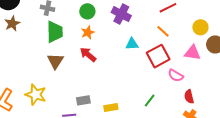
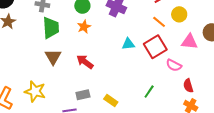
yellow circle: (200, 27) -> (179, 14), moved
cyan triangle: (132, 44) -> (128, 44), moved
red arrow: (88, 55) -> (85, 62), moved
yellow rectangle: (111, 108) -> (111, 101), turned 48

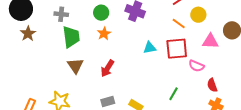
red square: (155, 47) -> (177, 49), turned 30
red arrow: (85, 62) -> (107, 68), turned -90

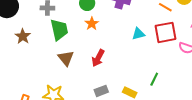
brown star: (28, 34) -> (23, 36), moved
green line: (173, 94) -> (154, 79), moved

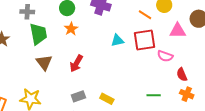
green line: (154, 79) -> (154, 95), moved, turned 64

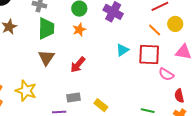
cyan triangle: (117, 40) -> (122, 50), turned -32

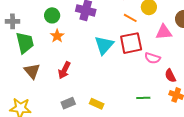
cyan triangle: (122, 50) -> (104, 45), size x1.5

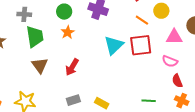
pink semicircle: (152, 58) -> (170, 61), moved

